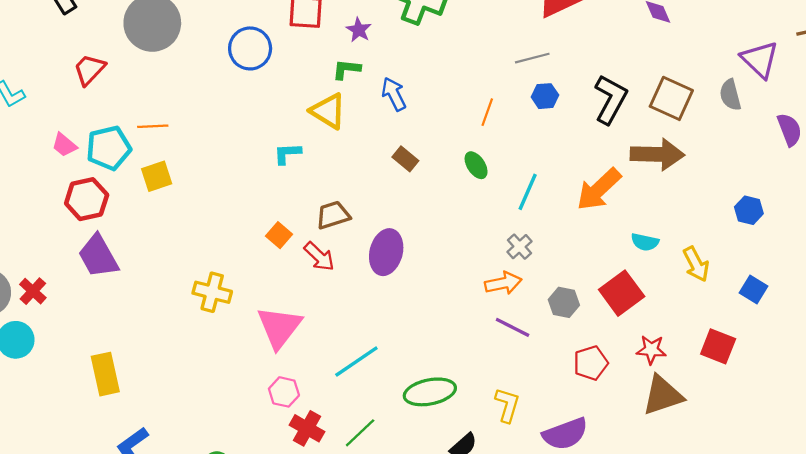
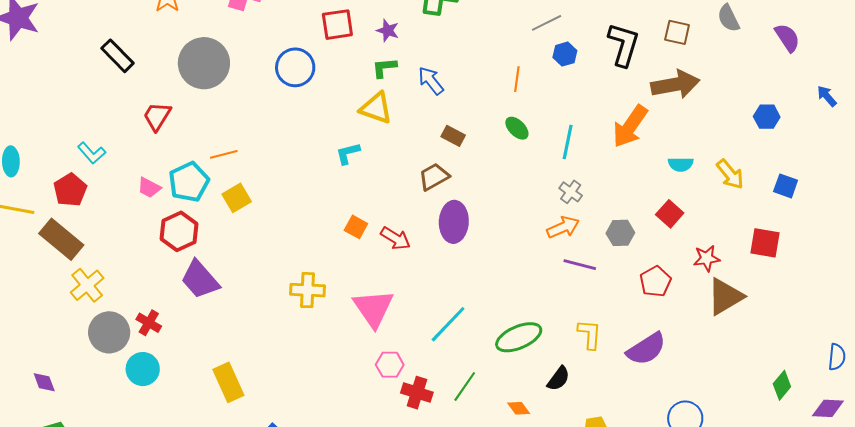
brown square: (671, 98) -> (677, 32), size x0.7
brown trapezoid: (333, 215) -> (434, 177), moved
red square: (622, 293) -> (670, 214), size x0.7

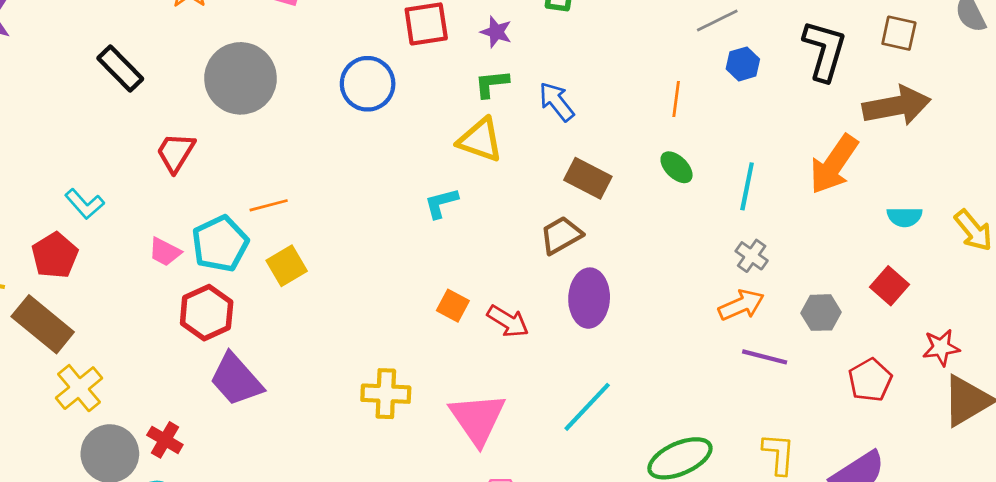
brown rectangle: (453, 136) -> (588, 178), size x1.4
cyan line: (448, 324) -> (587, 407), moved

